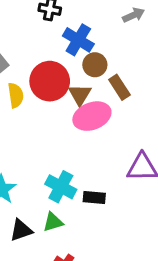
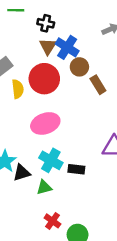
brown triangle: (80, 95) -> (48, 46), moved
pink ellipse: (92, 116) -> (45, 123), moved
black triangle: (21, 230) -> (22, 173), moved

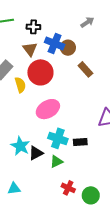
brown triangle: (48, 46) -> (30, 49), moved
brown circle: (79, 67) -> (68, 48), moved

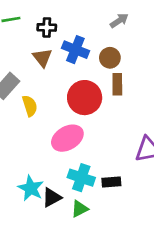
brown circle: (68, 48) -> (110, 58), moved
brown rectangle: (85, 69) -> (117, 84), turned 42
red circle: (40, 72) -> (85, 98), moved

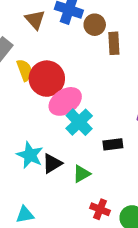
brown circle: (110, 58) -> (95, 25), moved
red circle: (85, 98) -> (47, 79), moved
cyan cross: (81, 178) -> (79, 122), moved, turned 30

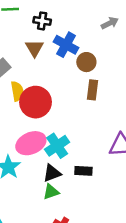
brown rectangle: (114, 43) -> (93, 90), moved
pink ellipse: (65, 101) -> (31, 143), moved
black triangle: (52, 163) -> (52, 173), moved

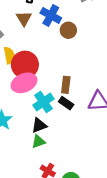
brown rectangle: (93, 90) -> (66, 85), moved
pink ellipse: (31, 143) -> (24, 83), moved
black rectangle: (83, 171) -> (66, 103), moved, turned 32

